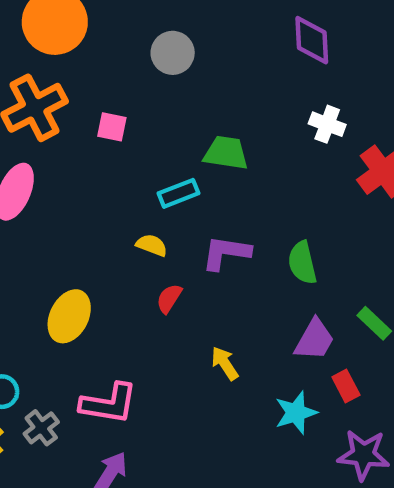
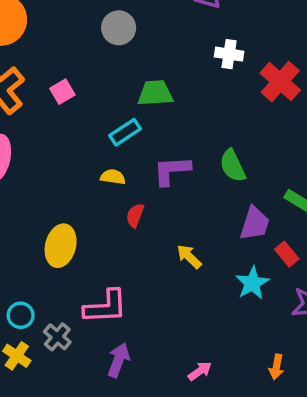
gray circle: (173, 53) -> (119, 28), moved
pink square: (112, 127) -> (62, 92), turned -30

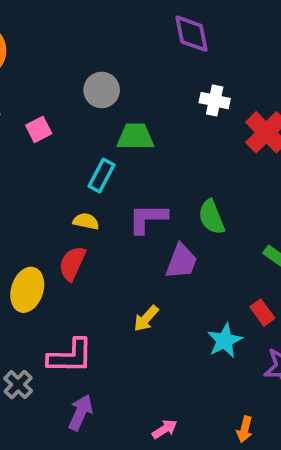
gray circle: (119, 28) -> (102, 90), moved
cyan rectangle: (125, 132) -> (101, 176), turned -32
red semicircle: (135, 215) -> (72, 263), moved, size x1.4
purple trapezoid: (255, 223) -> (181, 261), moved
yellow arrow: (189, 257) -> (146, 318), moved, turned -96

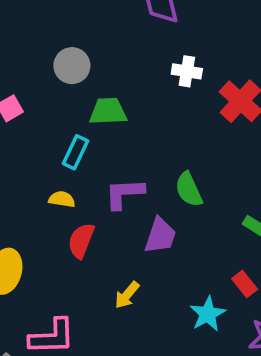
red semicircle: (72, 263) -> (81, 241), moved

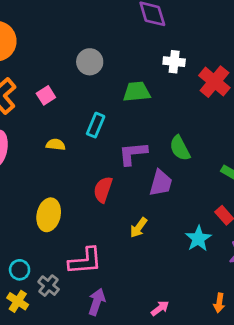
green trapezoid: (108, 111) -> (137, 92), moved
yellow semicircle: (62, 199) -> (56, 145), moved

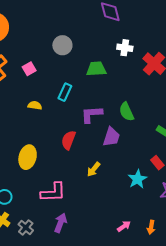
gray cross: (49, 286) -> (26, 227), moved
pink arrow: (160, 308) -> (124, 226), moved

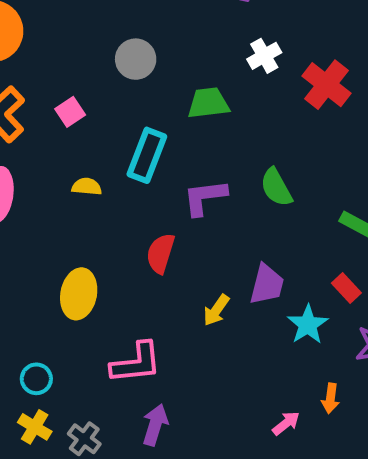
white cross: (125, 48) -> (264, 56), turned -35
cyan rectangle: (65, 92) -> (147, 155), size x1.4
purple trapezoid: (111, 137) -> (267, 284), moved
orange arrow: (151, 227) -> (330, 398), moved

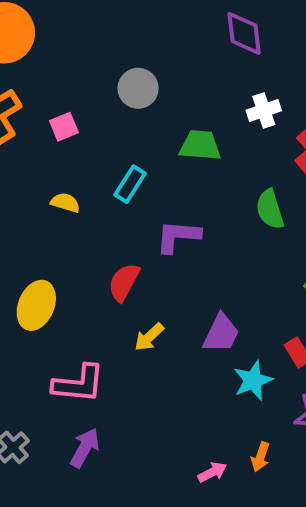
cyan rectangle: (147, 155) -> (130, 184), size x0.7
green semicircle: (276, 187) -> (270, 209), moved
yellow arrow: (216, 310) -> (149, 337), moved

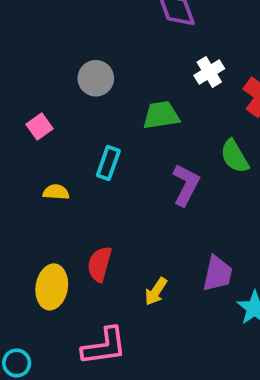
purple L-shape: (178, 236) -> (186, 185), moved, turned 126
red semicircle: (124, 282) -> (100, 264), moved

